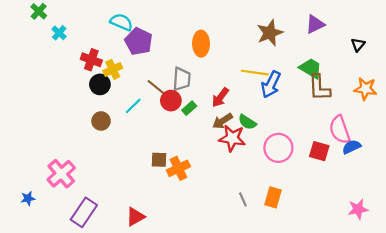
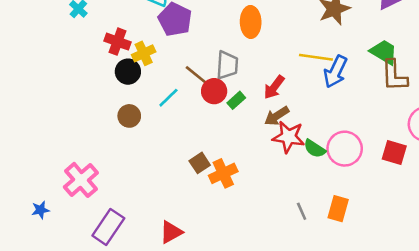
green semicircle: (247, 122) -> (315, 149), moved
brown square: (159, 160) -> (200, 163), turned -35

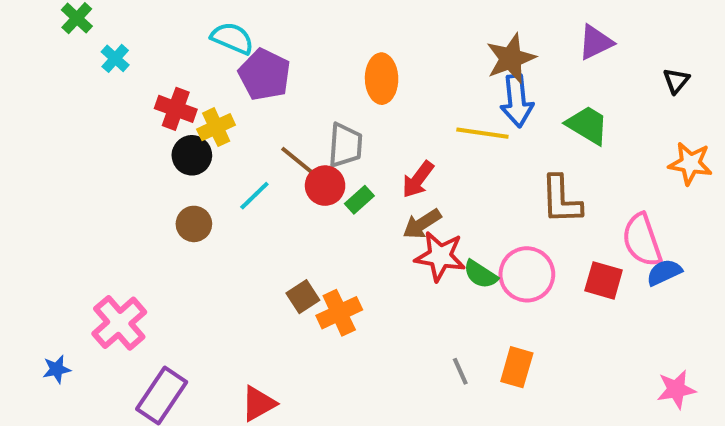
blue arrow: (335, 72) -> (517, 101), moved, turned -32
brown L-shape: (394, 75) -> (561, 200), moved

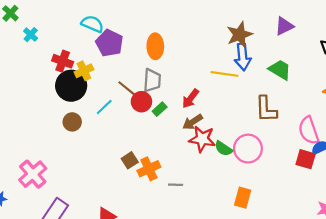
orange ellipse: (382, 79) -> (155, 46), moved
black circle: (192, 155) -> (71, 86), size x1.5
red square: (604, 280) -> (306, 159), moved
gray line: (460, 371) -> (176, 185), moved, turned -64

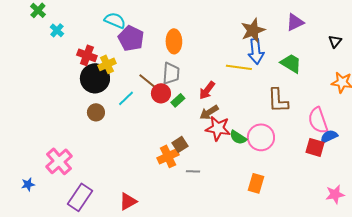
brown square: (130, 160) -> (180, 144), moved

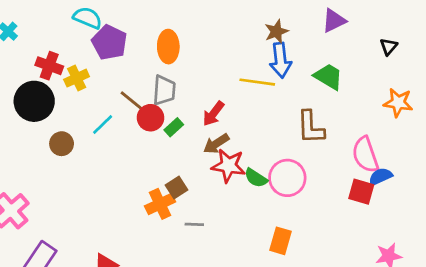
brown star: (253, 30) -> (276, 31), size x0.7
black circle: (95, 78) -> (34, 101), moved

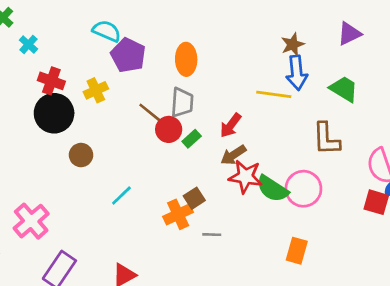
red cross: (49, 66) -> (51, 81), moved
cyan line: (103, 125) -> (121, 195), moved
green semicircle: (256, 178) -> (272, 189), size x1.4

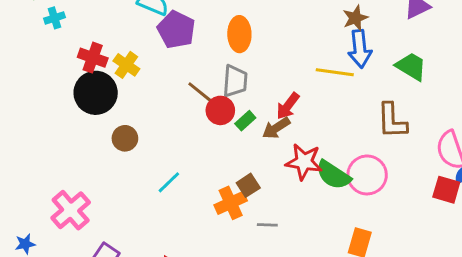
cyan cross: (28, 44) -> (55, 18), moved, turned 30
yellow cross: (96, 90) -> (126, 65), moved, turned -30
brown arrow: (233, 155) -> (276, 128), moved

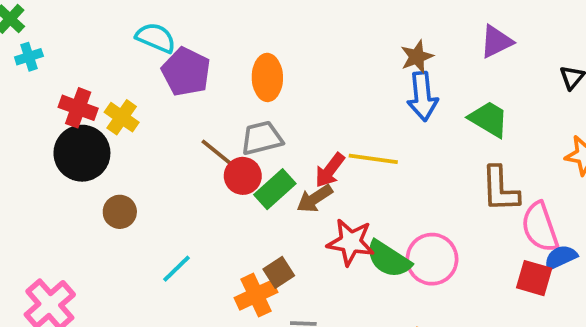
yellow line: (335, 72) -> (373, 159), moved
gray trapezoid: (235, 81) -> (262, 138), turned -108
green rectangle: (245, 121) -> (275, 189), size x1.5
brown L-shape: (392, 121) -> (500, 189), moved

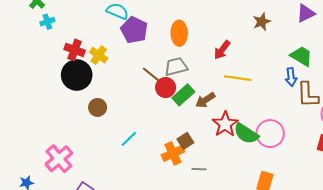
blue arrow: (423, 96) -> (291, 77), moved, size x0.7
red arrow: (330, 170) -> (222, 50), moved
red star: (351, 242) -> (225, 124), turned 30

